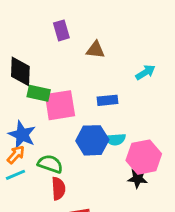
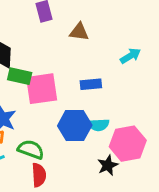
black star: (138, 179) -> (108, 165), moved, turned -30

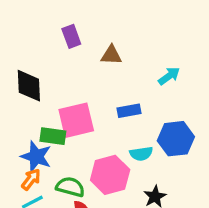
green rectangle: (20, 76) -> (53, 136), moved
blue hexagon: (75, 126) -> (176, 139), moved
pink hexagon: (128, 144) -> (110, 175), moved

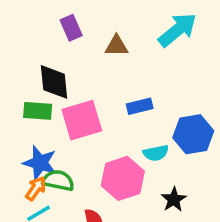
cyan arrow: (169, 76) -> (178, 30), moved, size x1.6
black diamond: (29, 86) -> (54, 82), moved
green rectangle: (53, 136) -> (38, 111), moved
green semicircle: (70, 187) -> (58, 180), moved

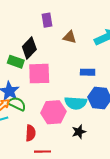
black diamond: (54, 82) -> (29, 48), turned 35
blue rectangle: (140, 106) -> (88, 72), moved
cyan semicircle: (156, 153) -> (76, 103), size x1.5

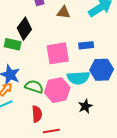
pink square: (39, 74) -> (58, 53), moved
green semicircle: (17, 104) -> (34, 87), moved

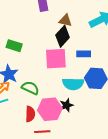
black diamond: (24, 29) -> (63, 36), moved
pink hexagon: (57, 90) -> (50, 109), moved
black star: (85, 106) -> (67, 105), moved

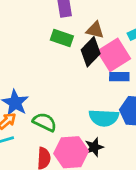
green rectangle: (14, 46) -> (62, 38), moved
pink square: (56, 59) -> (114, 55), moved, turned -30

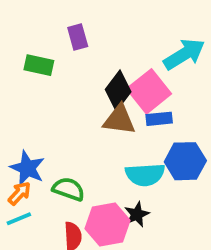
brown triangle: (95, 30) -> (119, 120), moved, size x1.4
green rectangle: (62, 38) -> (39, 65), moved

